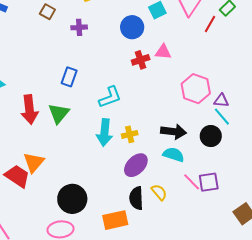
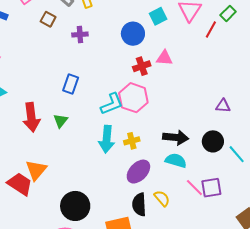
pink hexagon: (196, 89) -> (133, 98), moved
green triangle: (59, 113) -> (61, 121), size x0.7
cyan line: (222, 117) -> (237, 154), moved

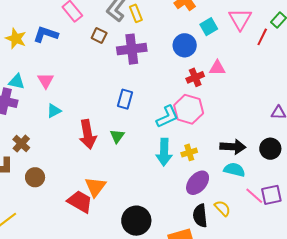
purple cross: (80, 34) -> (132, 49), size x1.8

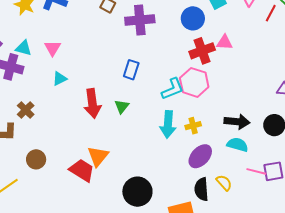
red cross: (195, 77) -> (202, 51), size x1.4
brown circle: (35, 177) -> (36, 159), moved
pink line: (254, 196) -> (256, 171), turned -30

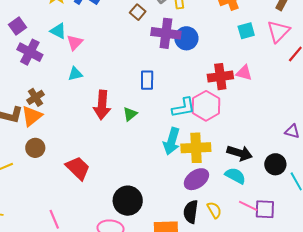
blue circle: (193, 18) -> (186, 38), moved
cyan triangle: (23, 48) -> (58, 31), moved
blue rectangle: (131, 70) -> (147, 80), turned -30
yellow cross: (193, 126) -> (196, 148), size x1.8
orange triangle: (98, 156) -> (32, 116), moved

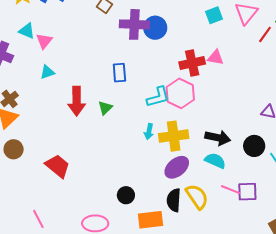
cyan arrow: (172, 141) -> (149, 132), size x0.6
black circle: (128, 201) -> (126, 195), moved, size x0.6
yellow semicircle: (214, 210) -> (197, 197), size x1.5

